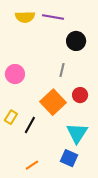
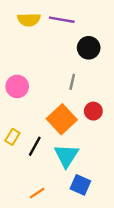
cyan triangle: (77, 133) -> (66, 156), moved

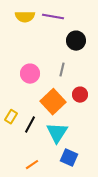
pink circle: (17, 86) -> (30, 74), moved

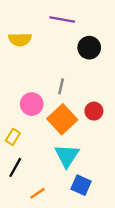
yellow semicircle: (25, 17) -> (20, 39), moved
gray line: (62, 70) -> (61, 86), moved
pink circle: (30, 74) -> (32, 104), moved
black line: (30, 125) -> (15, 167), moved

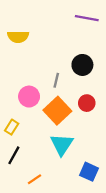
purple line: (62, 20) -> (87, 18), moved
black circle: (89, 48) -> (82, 65), moved
blue square: (81, 185) -> (89, 172), moved

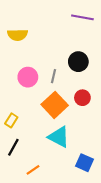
pink circle: (29, 97) -> (28, 77), moved
cyan triangle: (62, 144) -> (59, 137), turned -35

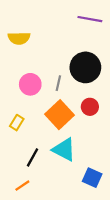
black circle: (78, 62) -> (85, 67), size x1.4
yellow rectangle: (11, 120) -> (17, 123), moved
black line: (13, 147) -> (32, 157), moved
orange line: (33, 170) -> (22, 186), moved

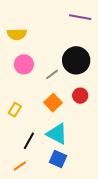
gray line: (58, 83) -> (52, 74), turned 40
pink circle: (30, 84) -> (24, 64), moved
orange square: (60, 115) -> (53, 103), size x0.7
blue square: (92, 178) -> (58, 159), moved

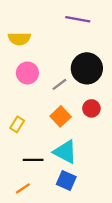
purple line: (80, 17) -> (78, 19), moved
black line: (29, 141) -> (33, 160), turned 60

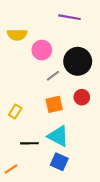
pink circle: (27, 73) -> (42, 50), moved
orange square: (61, 116) -> (54, 104), turned 30
orange line: (23, 188) -> (11, 169), moved

